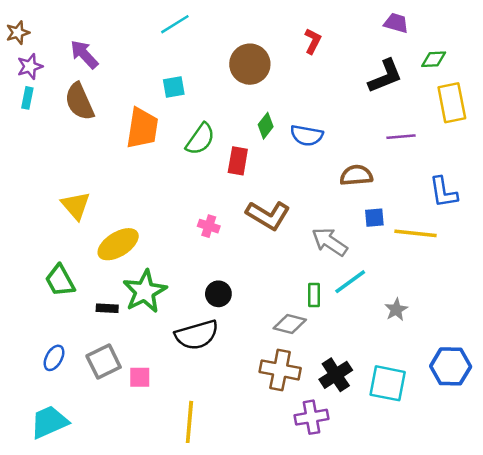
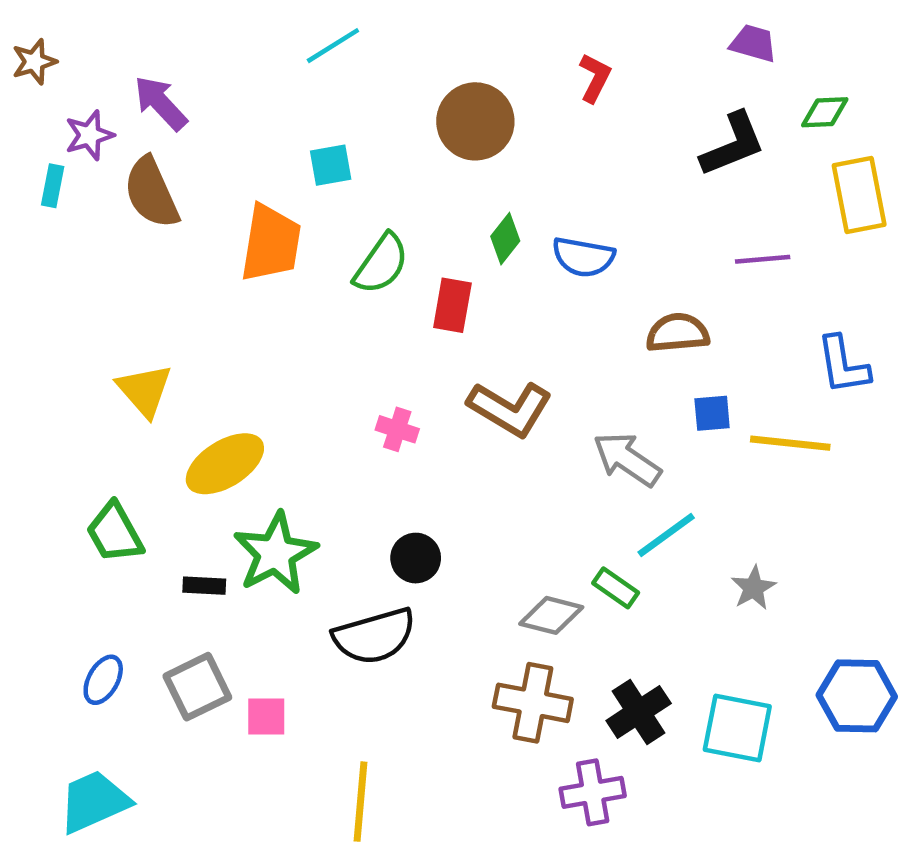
purple star: (30, 66) -> (89, 135), moved
green rectangle: (314, 295) -> (616, 588), moved, turned -55

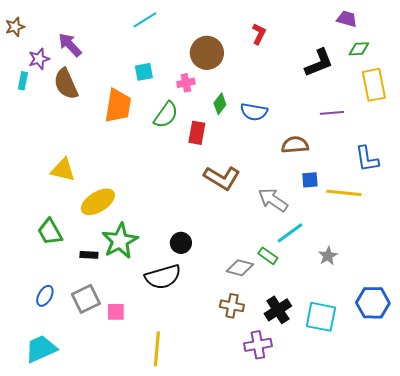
purple trapezoid: (753, 43) -> (347, 19), moved
yellow triangle: (145, 390) -> (63, 170), turned -36
pink cross: (397, 429) -> (186, 83), moved, turned -30
brown cross: (533, 703) -> (232, 306), size x0.7

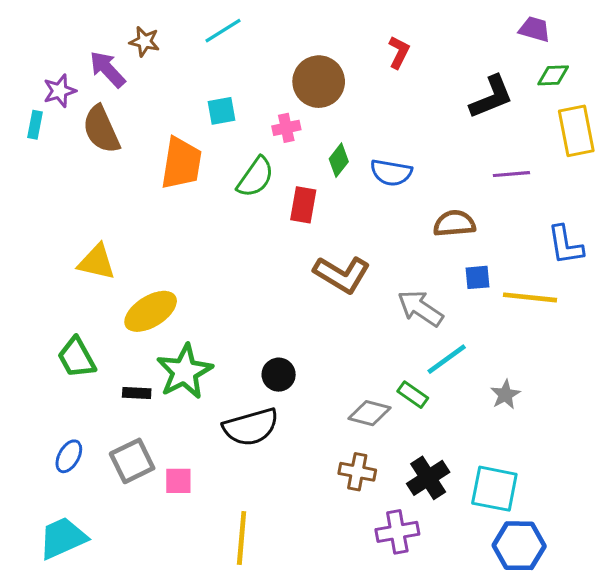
brown star: (15, 27) -> (144, 41), moved, turned 30
blue hexagon: (373, 303) -> (519, 546), moved

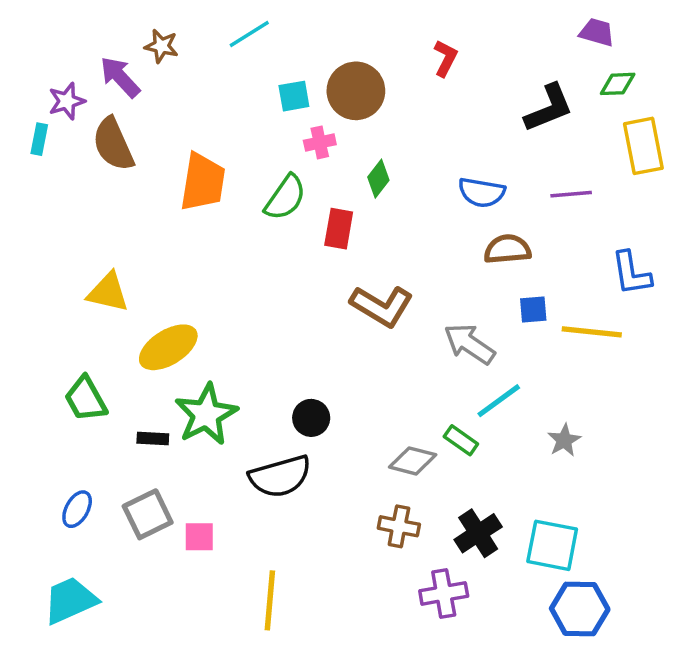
cyan square: (222, 111) -> (294, 96), moved
blue semicircle: (391, 173) -> (482, 192), moved

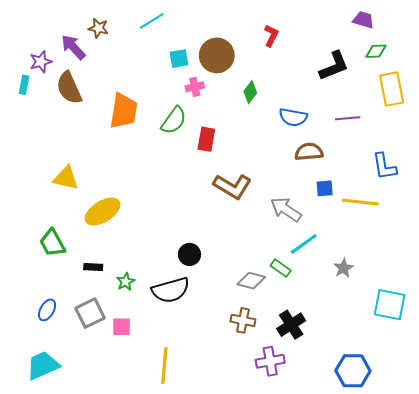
green diamond: (378, 179) -> (250, 92), moved
green star: (206, 414) -> (126, 282), moved, size x0.5
cyan square: (552, 545) -> (390, 305), moved

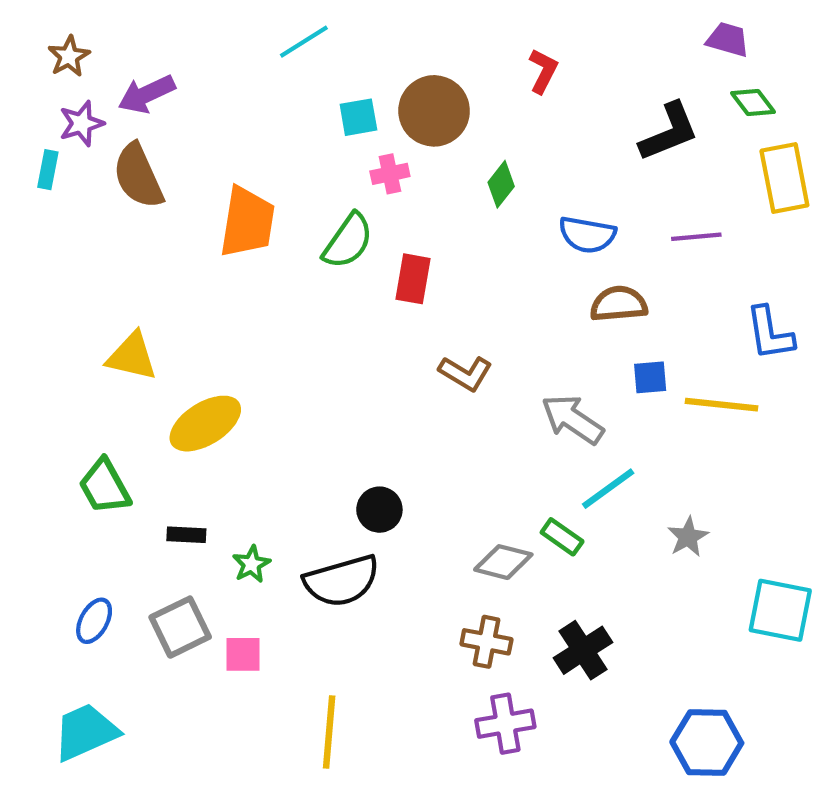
brown star: (98, 28) -> (69, 56), moved, turned 30
purple arrow: (73, 47) -> (147, 94), turned -72
green diamond: (376, 51) -> (753, 102), turned 55
brown L-shape: (232, 186) -> (465, 373), size x0.7
purple cross: (270, 361) -> (505, 724), moved

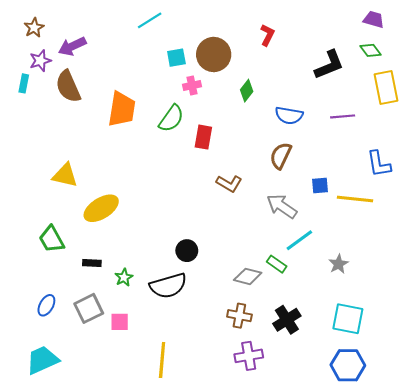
purple trapezoid: (728, 40) -> (374, 19), moved
brown semicircle: (619, 304) -> (281, 156), moved, turned -60
cyan square: (780, 610) -> (348, 319), moved

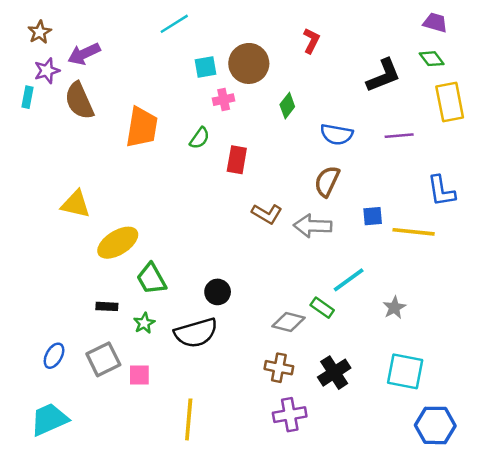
green semicircle: (171, 118) -> (200, 138), size x0.7
gray arrow: (282, 206) -> (313, 226), moved, turned -32
green trapezoid: (52, 239) -> (151, 279), moved
blue hexagon: (348, 365) -> (435, 425), moved

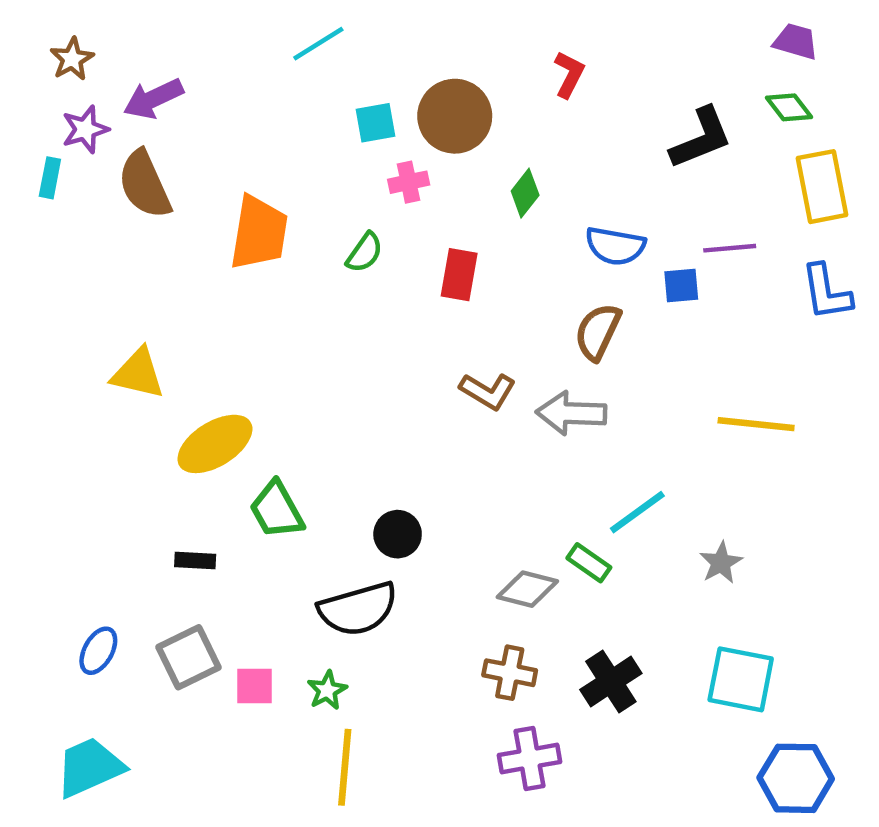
red rectangle: (237, 160) -> (459, 275), moved
blue L-shape: (441, 191) -> (826, 292), moved
blue square: (373, 216) -> (681, 286), moved
green star: (144, 323) -> (327, 690), moved

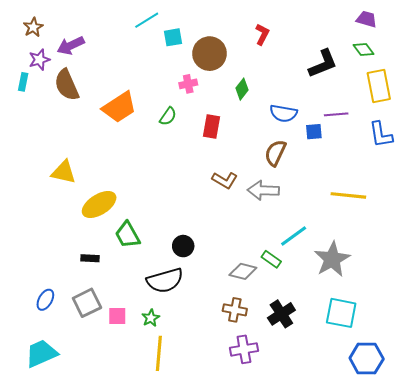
cyan square: (376, 123) -> (173, 37), moved
orange trapezoid: (259, 233) -> (119, 107), turned 48
gray star: (721, 563) -> (332, 259), size x1.8

